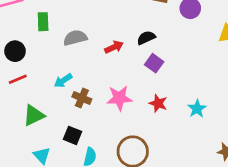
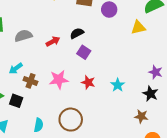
black square: (73, 135) -> (16, 101), moved

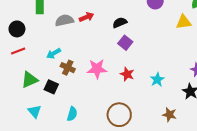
red arrow: (53, 41) -> (86, 17), moved
brown star: (141, 116) -> (169, 115), moved
brown circle: (71, 120) -> (119, 115), moved

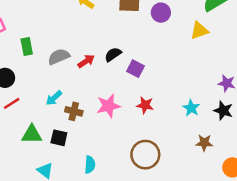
red arrow: (86, 17) -> (86, 61), moved
black semicircle: (120, 23) -> (113, 54), moved
green triangle: (30, 80) -> (32, 135), turned 36
cyan star: (157, 80) -> (191, 108), moved

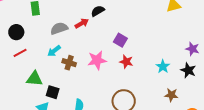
black semicircle: (113, 54) -> (98, 11), moved
gray semicircle: (59, 57) -> (59, 28), moved
purple square: (136, 69) -> (120, 40), moved
black square: (59, 138) -> (53, 92), moved

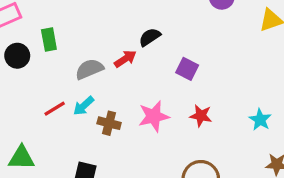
black circle: (16, 32) -> (17, 56), moved
purple square: (120, 40) -> (187, 69), moved
red line: (20, 53) -> (55, 109), moved
green triangle: (34, 79) -> (21, 158), moved

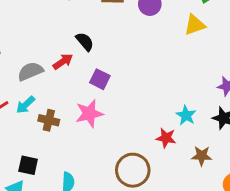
black semicircle: (150, 37) -> (85, 42), turned 84
purple square: (187, 69) -> (100, 79), moved
red star: (201, 116) -> (166, 138), moved

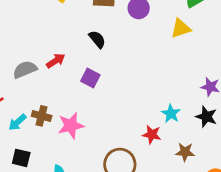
black semicircle: (85, 42) -> (97, 39), moved
cyan arrow: (25, 105) -> (17, 122), moved
pink star: (89, 114) -> (71, 126), moved

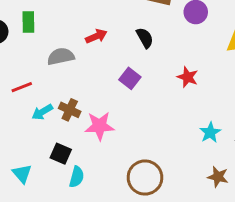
red arrow: (56, 61) -> (96, 36), moved
red star: (152, 135) -> (188, 77), moved
black square: (21, 158) -> (61, 154), moved

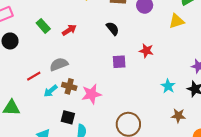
green rectangle: (28, 22) -> (43, 26), moved, turned -32
red arrow: (96, 36) -> (69, 30), moved
gray semicircle: (61, 56) -> (59, 64), moved
purple square: (130, 78) -> (119, 62), moved, turned -32

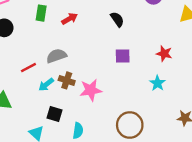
green rectangle: (43, 26) -> (41, 13), turned 48
red star: (146, 51) -> (164, 54), moved
cyan star: (168, 86) -> (157, 83), moved
black square: (68, 117) -> (54, 114), moved

